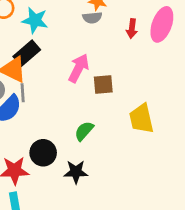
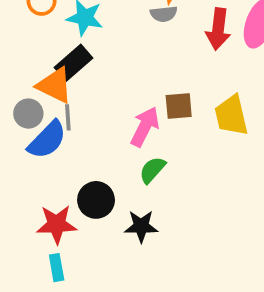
red arrow: (132, 29) -> (218, 29), size x1.5
pink arrow: (79, 68) -> (145, 127), moved
yellow trapezoid: (141, 119) -> (231, 115), moved

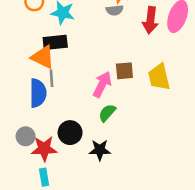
black rectangle: (73, 63) -> (55, 42), turned 35
gray circle: (28, 114) -> (26, 136), moved
blue semicircle: (47, 140) -> (38, 93), turned -44

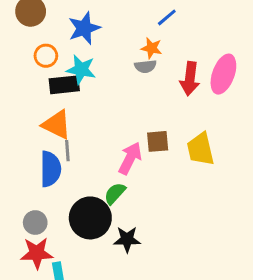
black rectangle: (55, 42) -> (64, 85), moved
green semicircle: (107, 113) -> (115, 193), moved
black circle: (70, 133) -> (90, 218), size x1.4
red star: (44, 149) -> (37, 253), moved

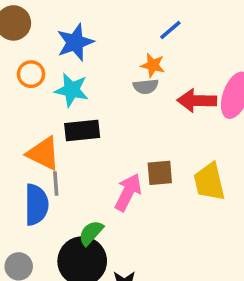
red arrow: (190, 79) -> (197, 101), turned 84
black rectangle: (64, 85) -> (82, 131), moved
green semicircle: (115, 193) -> (91, 233), moved

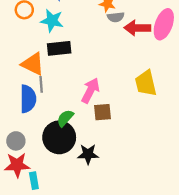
gray semicircle: (146, 86) -> (116, 17), moved
brown square: (160, 173) -> (102, 112), moved

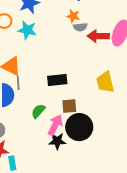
black rectangle: (59, 48) -> (57, 80), moved
pink arrow: (90, 90) -> (55, 125), moved
black circle: (59, 137) -> (79, 127), moved

